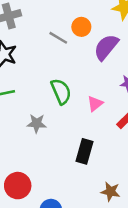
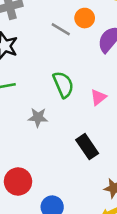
black rectangle: (84, 151) -> (87, 147), turned -50

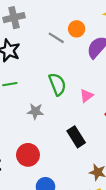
red circle: (18, 182) -> (28, 155), moved

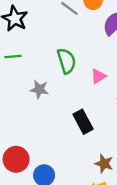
red circle: (28, 155) -> (16, 159), moved

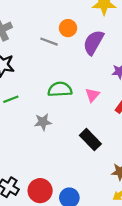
green semicircle: (66, 61) -> (60, 89), turned -60

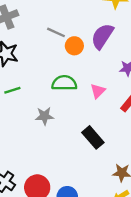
orange circle: (68, 28) -> (74, 46), moved

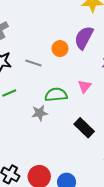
gray line: (56, 32) -> (33, 63), moved
green semicircle: (64, 83) -> (56, 95), moved

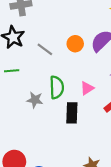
green semicircle: (56, 95) -> (57, 87), turned 75
black rectangle: (84, 128) -> (72, 113), moved, turned 30

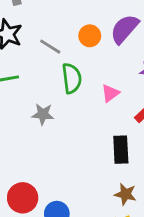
green semicircle: (57, 87) -> (72, 78), moved
black rectangle: (72, 113) -> (121, 150), moved

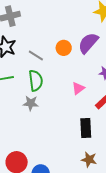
green semicircle: (72, 78) -> (36, 81), moved

